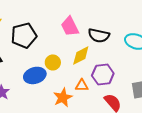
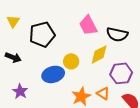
orange triangle: (82, 85) -> (103, 93), moved, turned 32

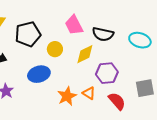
yellow circle: (71, 61) -> (55, 49), moved

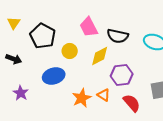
black pentagon: (28, 34) -> (43, 36), turned -30

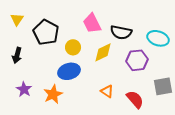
black arrow: (14, 59) -> (17, 55), turned 84
purple hexagon: (122, 75) -> (137, 60), moved
blue ellipse: (54, 76) -> (69, 71), moved
orange star: (82, 98) -> (53, 94), moved

